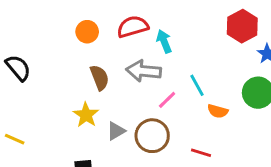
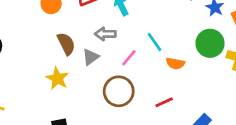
gray arrow: (144, 71) -> (105, 34), size x0.7
gray triangle: (116, 131) -> (91, 57), moved
red line: (201, 153) -> (164, 102), turned -36

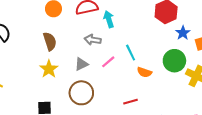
brown semicircle: (66, 44) -> (50, 41), moved
gray triangle: (91, 57) -> (81, 64), moved
brown circle: (119, 91) -> (81, 93), moved

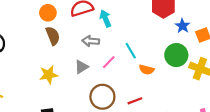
brown semicircle: (50, 41) -> (53, 36), moved
yellow star: (49, 69) -> (49, 75), turned 30
brown circle: (81, 93) -> (102, 97), moved

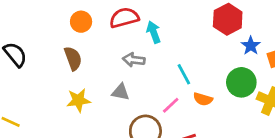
brown semicircle: (53, 36) -> (73, 58), moved
pink line: (109, 62) -> (171, 105), moved
gray triangle: (81, 67) -> (120, 92), turned 40

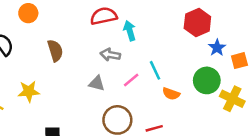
orange circle: (81, 22) -> (28, 13), moved
yellow star: (78, 100) -> (29, 91), moved
pink line: (171, 105) -> (131, 80), moved

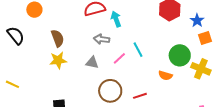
blue star: (217, 48) -> (197, 20), moved
yellow star: (29, 91) -> (58, 60), moved
orange semicircle: (171, 94) -> (165, 75), moved

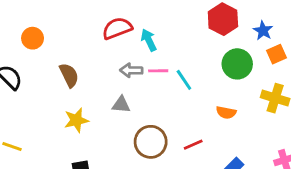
green circle: (180, 55) -> (237, 64), moved
pink line: (119, 58) -> (158, 71), moved, turned 48
yellow star: (58, 60) -> (76, 120), moved

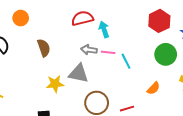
gray triangle: (121, 105) -> (79, 74), size x1.5
orange semicircle: (226, 112) -> (153, 88), turned -64
yellow star: (76, 120) -> (55, 84), moved

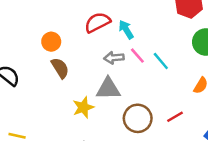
orange circle: (21, 18) -> (51, 42), moved
pink line: (108, 52) -> (137, 56), turned 56

